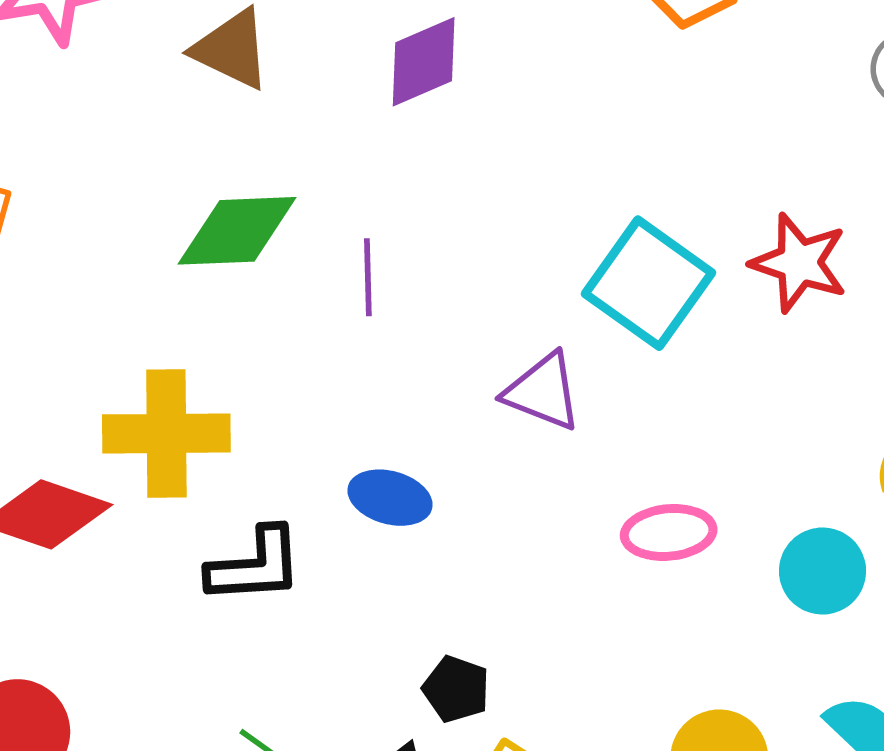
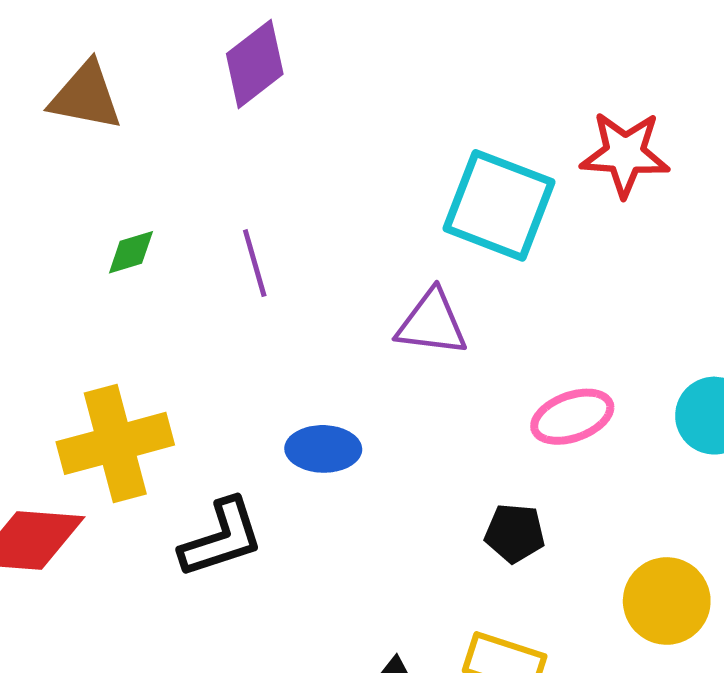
green diamond: (237, 231) -> (131, 252), size x0.5
black pentagon: (456, 689) -> (515, 533), moved

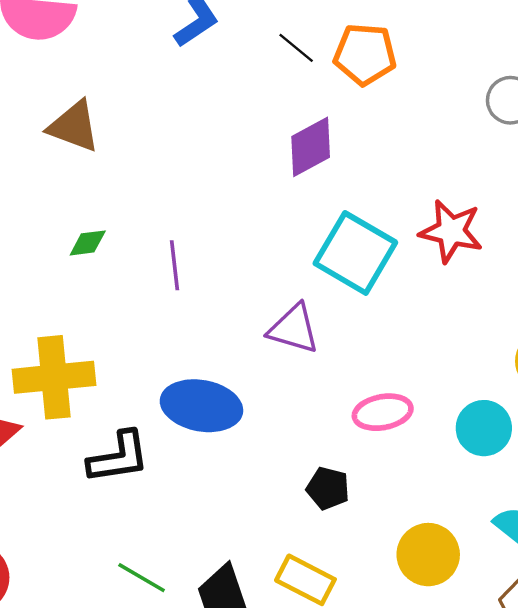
purple diamond: (255, 64) -> (311, 147), moved
blue ellipse: (323, 449) -> (201, 406), size x1.5

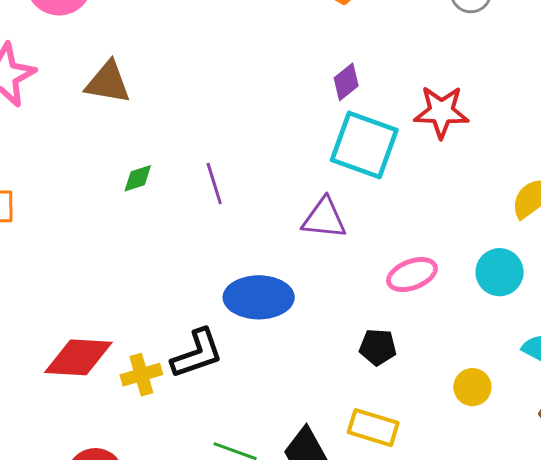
purple diamond: (311, 147) -> (346, 82), moved, size x0.7
yellow cross: (54, 377) -> (141, 375), moved, size x0.6
yellow circle: (428, 555) -> (472, 387), size x0.7

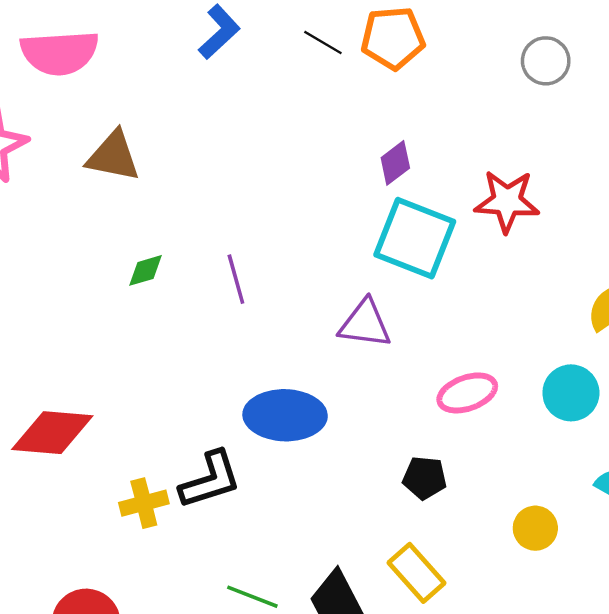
red diamond: (78, 357) -> (52, 433), moved
yellow rectangle: (373, 428) -> (417, 573), turned 30

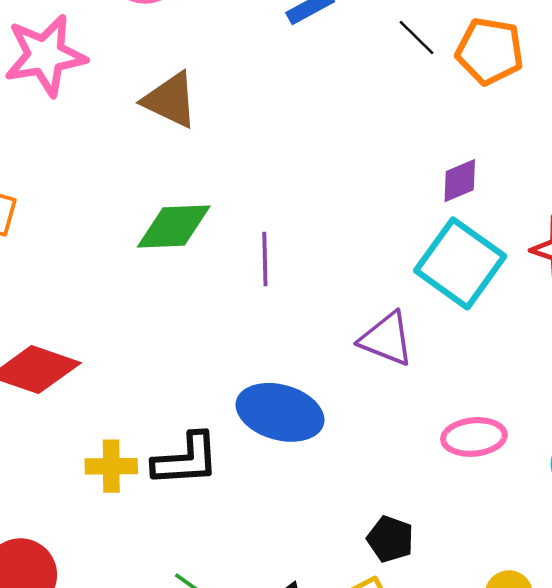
green diamond: (146, 270) -> (174, 226), size x1.8
black pentagon: (425, 478) -> (390, 539), moved

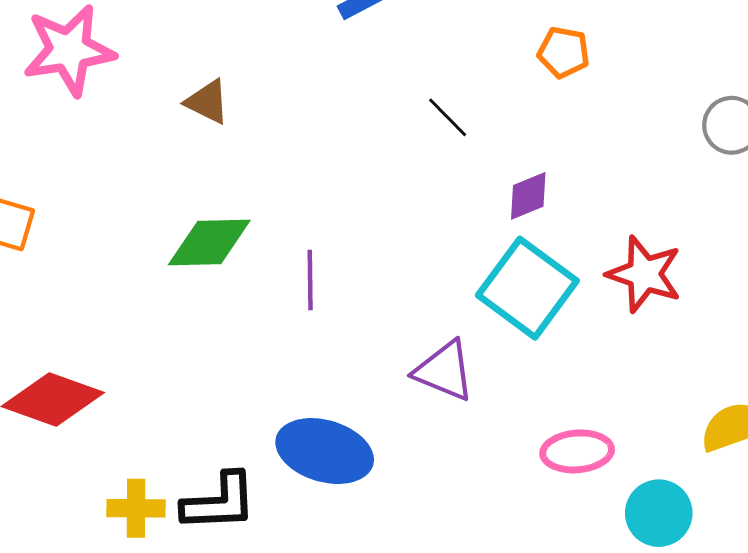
black line: (417, 38) -> (448, 117), moved
orange pentagon: (490, 51) -> (564, 52), size x0.7
brown triangle: (170, 100) -> (207, 102), size x0.7
pink ellipse: (474, 437) -> (577, 451), moved

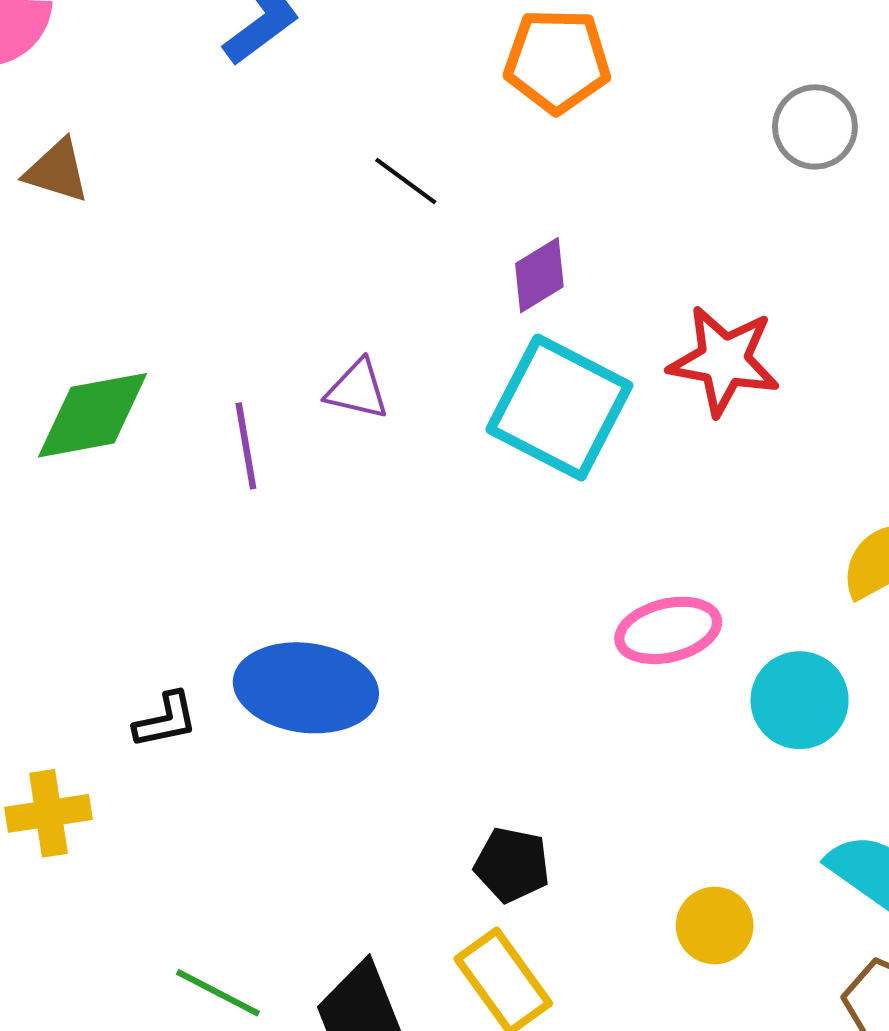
orange pentagon: (564, 52) -> (557, 61), size x1.4
brown triangle: (207, 102) -> (57, 171), moved
purple triangle: (444, 371) -> (357, 390), moved, size x0.7
black L-shape: (219, 502) -> (166, 720), moved, size x0.6

